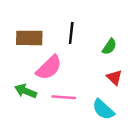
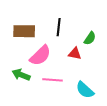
red triangle: (114, 77) -> (75, 54), moved, turned -32

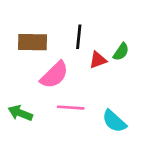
red triangle: (75, 54) -> (98, 60), moved, turned -32
green arrow: (21, 75) -> (20, 113), moved

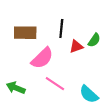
pink line: (71, 108) -> (55, 84), turned 30

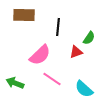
brown rectangle: (25, 33) -> (24, 15), moved
red triangle: (76, 46) -> (76, 52), moved

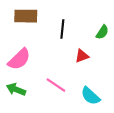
green semicircle: (89, 38) -> (102, 32), moved
pink semicircle: (40, 55) -> (19, 59), moved

